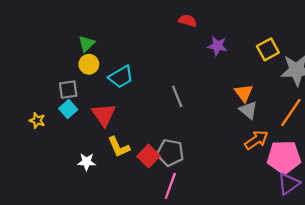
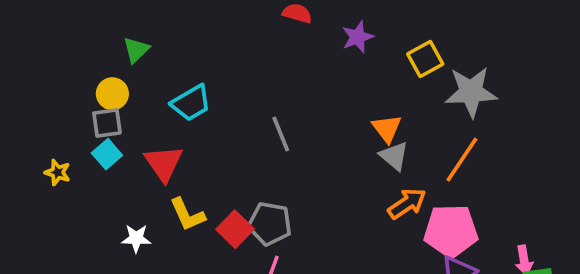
purple star: (217, 46) -> (358, 37), moved, turned -30
yellow circle: (89, 64) -> (112, 94), moved

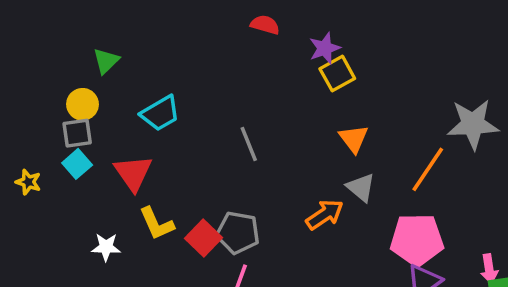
yellow square: (425, 59) -> (337, 74), moved
gray star: (471, 92) -> (473, 124), moved
gray triangle: (394, 156) -> (361, 187), moved
orange arrow: (407, 204) -> (325, 215), moved

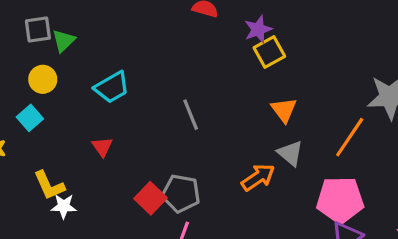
gray square: (77, 133) -> (38, 29), moved
cyan square: (77, 164) -> (30, 118), moved
red triangle: (133, 173) -> (102, 147), moved, size x0.6
yellow L-shape: (157, 224) -> (49, 185), moved

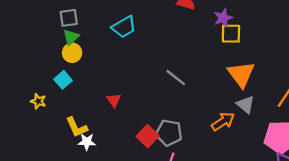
green triangle: (64, 41) -> (71, 37), moved
yellow square: (269, 52) -> (231, 34), turned 30
cyan trapezoid: (112, 87) -> (124, 27), moved
orange triangle: (284, 110) -> (241, 74), size x1.5
gray line: (191, 115) -> (176, 78), turned -30

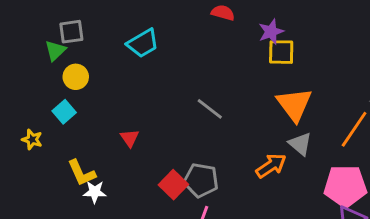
green triangle: (71, 37) -> (55, 51), moved

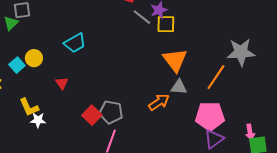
cyan trapezoid: (143, 43) -> (75, 43), moved
yellow circle: (76, 77) -> (34, 58), moved
gray line: (210, 109) -> (142, 17), moved
gray triangle: (300, 144) -> (179, 87), turned -36

